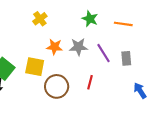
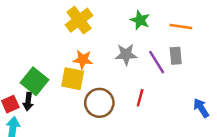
yellow cross: (40, 19) -> (79, 20), size x1.5
orange star: (55, 47) -> (83, 60), moved
gray rectangle: (126, 58) -> (176, 56), moved

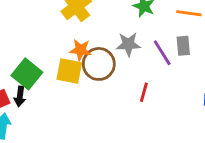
brown circle: (99, 103) -> (99, 64), moved

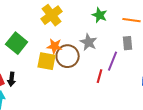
gray star: (128, 44) -> (89, 42), turned 30
purple line: (162, 53) -> (113, 61), moved, turned 54
green square: (27, 74) -> (17, 43), moved

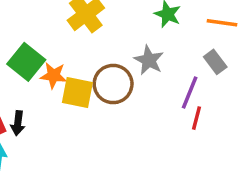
gray rectangle: (128, 43) -> (215, 62), turned -32
orange star: (55, 46) -> (53, 75), moved
red line: (100, 76) -> (196, 118), moved

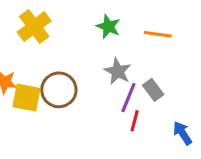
gray star: (149, 60) -> (118, 71), moved
gray rectangle: (215, 62) -> (153, 90), moved

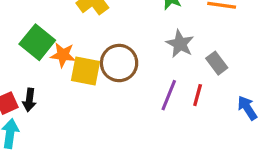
purple line: (128, 98) -> (169, 95), moved

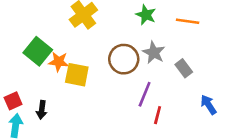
brown circle: (119, 63) -> (124, 59), moved
red line: (198, 95) -> (158, 115), moved
black arrow: (29, 100) -> (42, 110), moved

